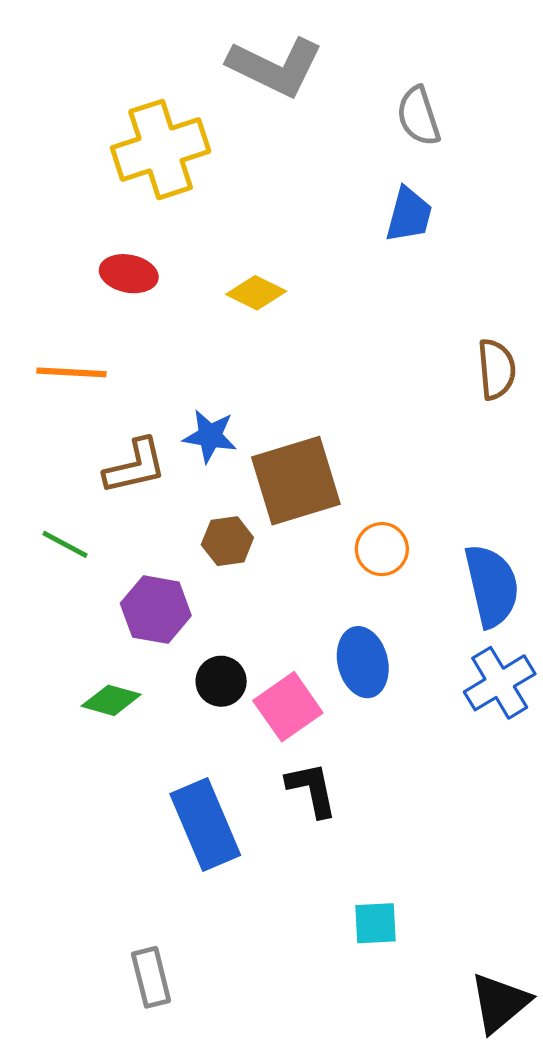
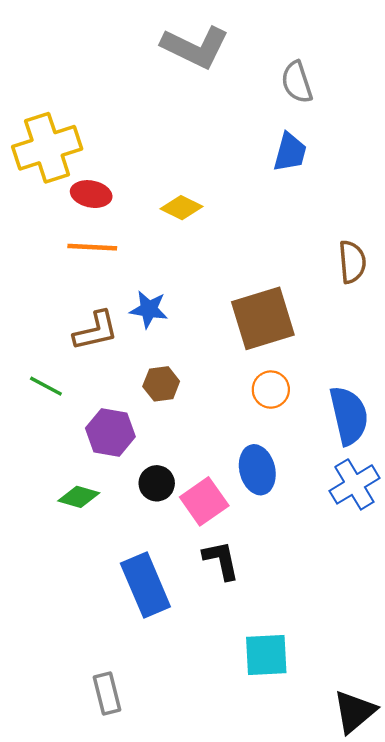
yellow cross: (161, 150) -> (47, 148), moved
orange line: (71, 372) -> (92, 247), moved
brown square: (296, 481) -> (263, 318), moved
cyan square: (375, 923) -> (266, 655), size x1.4

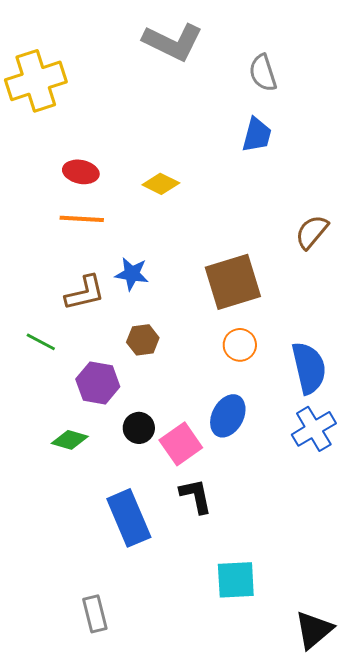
yellow cross: (47, 148) -> (36, 81), moved
brown semicircle: (352, 262) -> (312, 232), turned -135
blue ellipse: (257, 470) -> (228, 416), turned 42

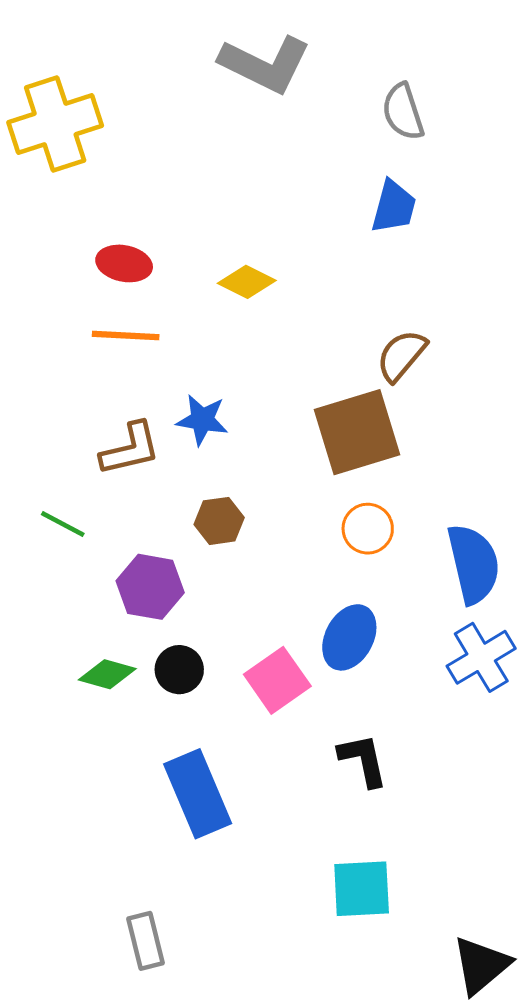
brown semicircle: (312, 232) -> (401, 355), moved
black circle: (139, 428) -> (179, 670), moved
black L-shape: (196, 496) -> (363, 760), moved

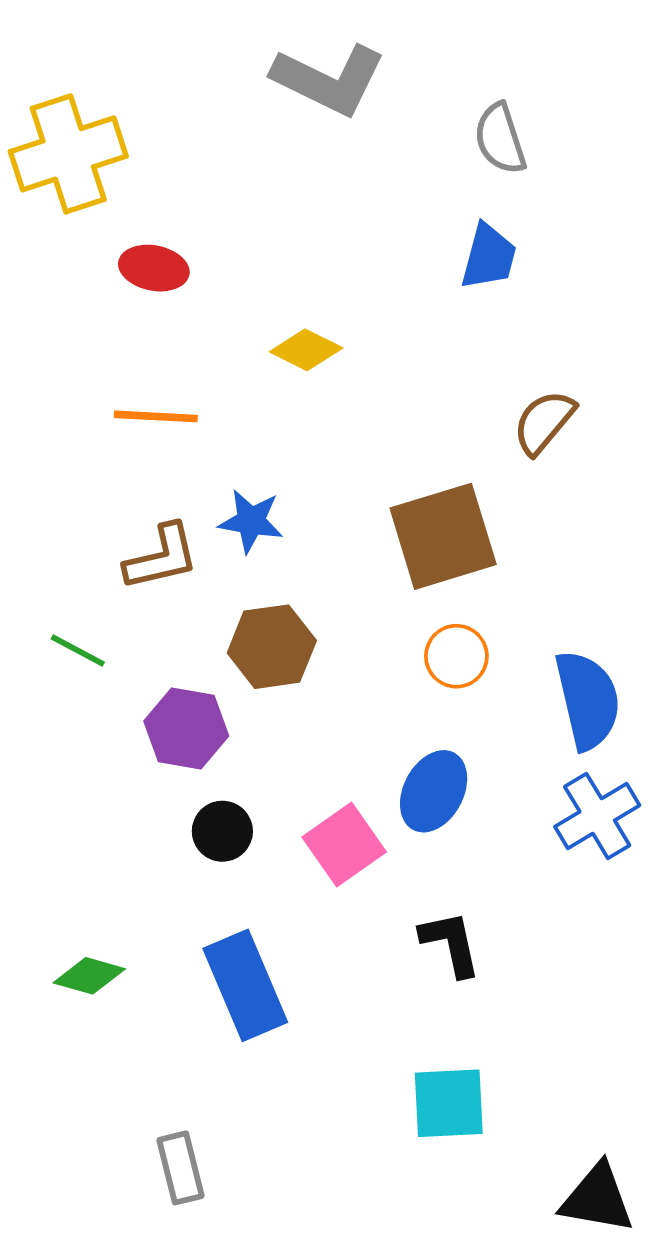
red ellipse: (124, 263) -> (154, 268), moved
brown semicircle: (401, 355) -> (544, 422), moved
brown hexagon: (219, 521) -> (272, 647), size x1.4
green diamond: (107, 674) -> (89, 976), moved
black triangle: (481, 965) -> (597, 1198), turned 50

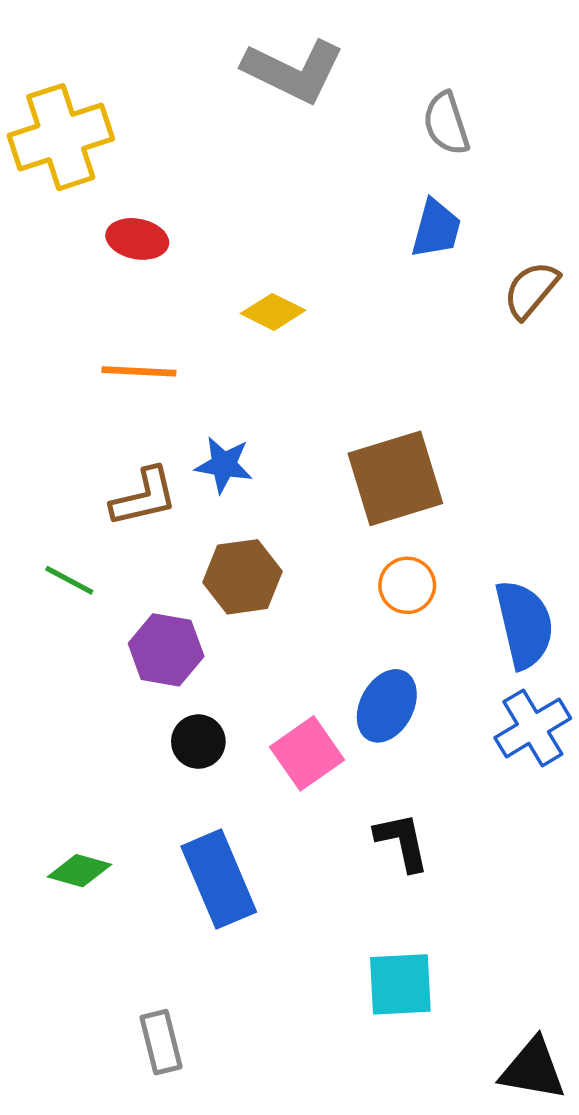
brown semicircle: (544, 422) -> (531, 290), moved

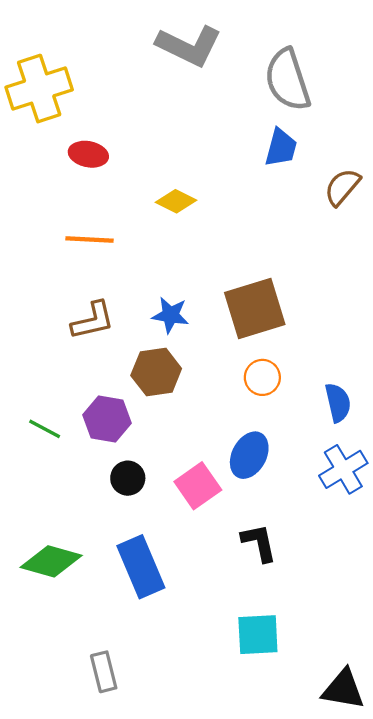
gray semicircle: (446, 123) -> (288, 80), size x1.5
blue star: (224, 465) -> (170, 315), moved
green line: (69, 580) -> (45, 429), moved
blue semicircle: (524, 624) -> (338, 403), size x0.7
green diamond: (80, 871) -> (51, 561), size x1.5

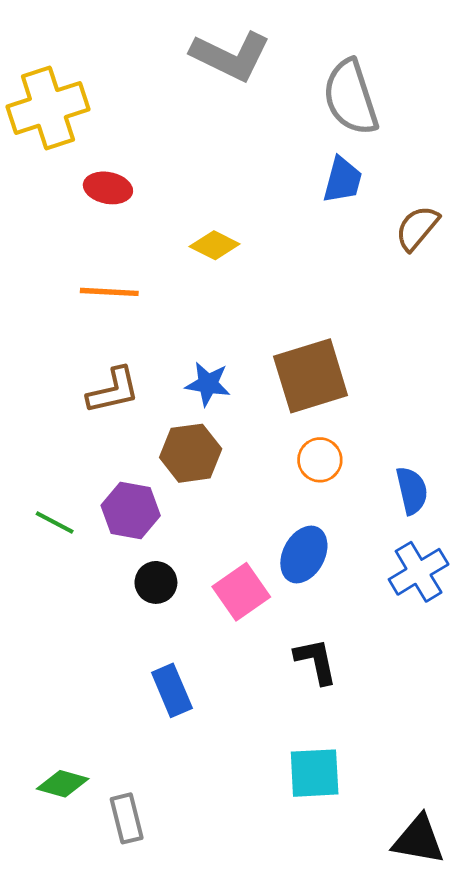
green diamond: (51, 561) -> (63, 784), moved, size x0.7
blue rectangle: (141, 567) -> (172, 690), size x0.7

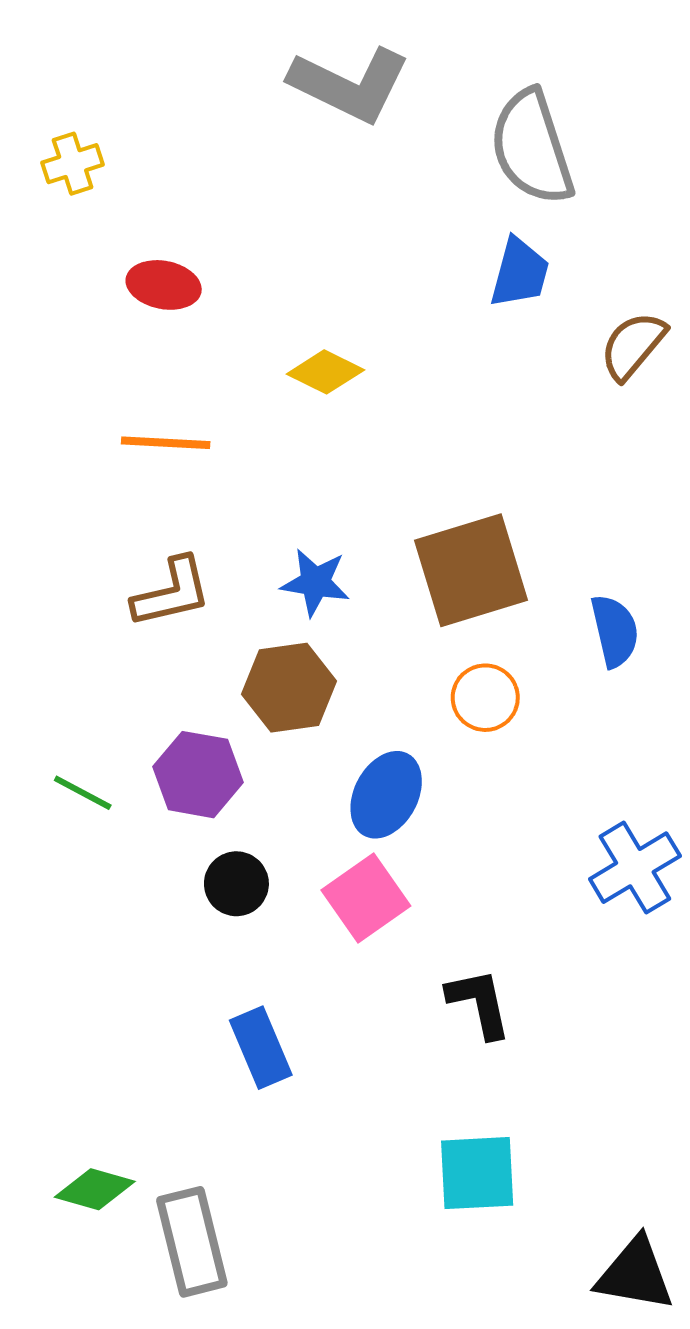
yellow cross: (48, 108) -> (73, 164), size x0.5
blue semicircle: (412, 491) -> (615, 631), moved
blue ellipse: (304, 554) -> (386, 795), moved
gray rectangle: (127, 818) -> (192, 1242), size x1.4

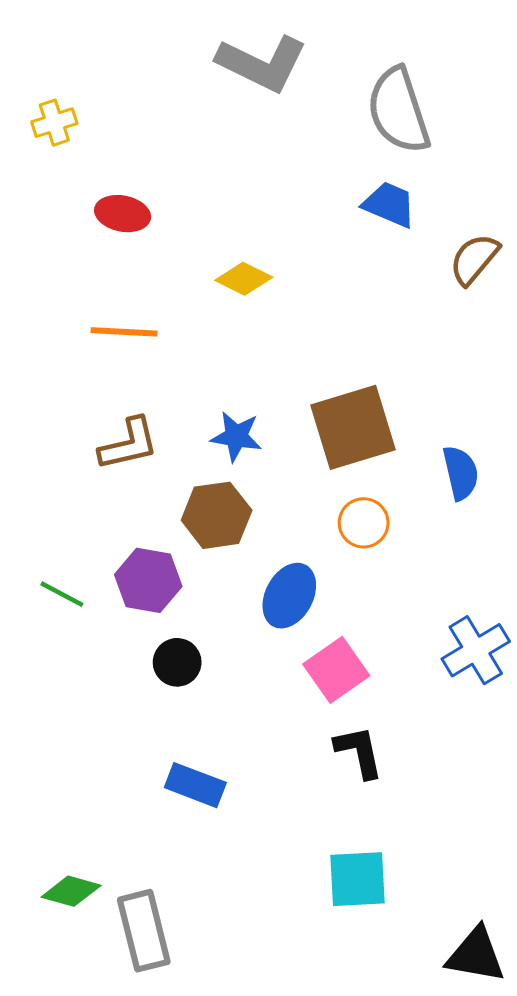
blue trapezoid: (520, 273) -> (389, 204), turned -82
pink square: (366, 898) -> (336, 670), moved
blue rectangle: (261, 1048) -> (195, 785), turned -46

